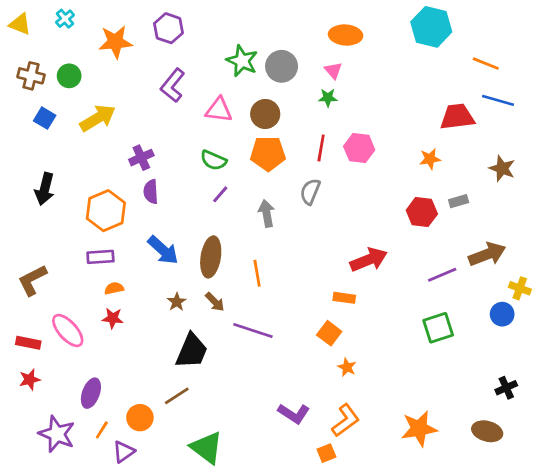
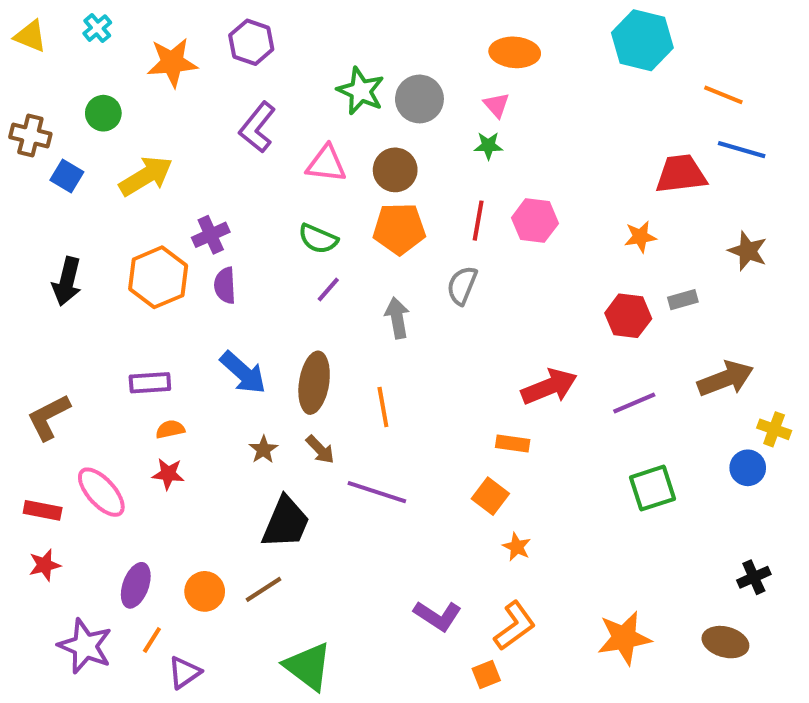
brown cross: (31, 76) -> (30, 135), moved
orange hexagon: (106, 211) -> (158, 277), moved
purple line: (442, 275) -> (634, 403), moved
orange circle: (140, 418) -> (205, 591), moved

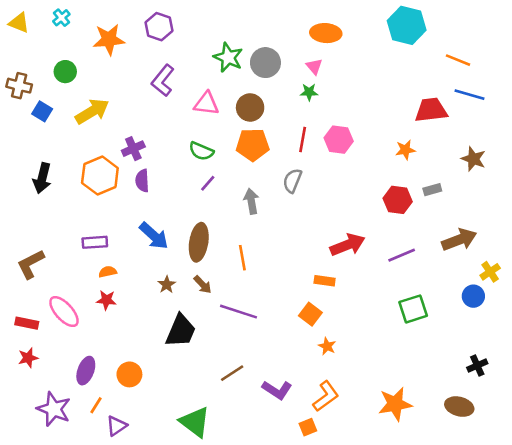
yellow cross: (774, 429) -> (490, 272), turned 36
brown line: (263, 589) -> (232, 373), moved

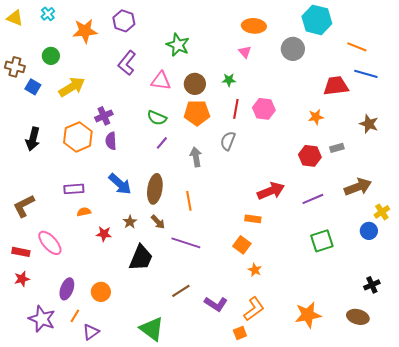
gray circle: (265, 63) -> (293, 49), moved
green star: (309, 92) -> (229, 80), moved
red star: (106, 300) -> (104, 234), moved

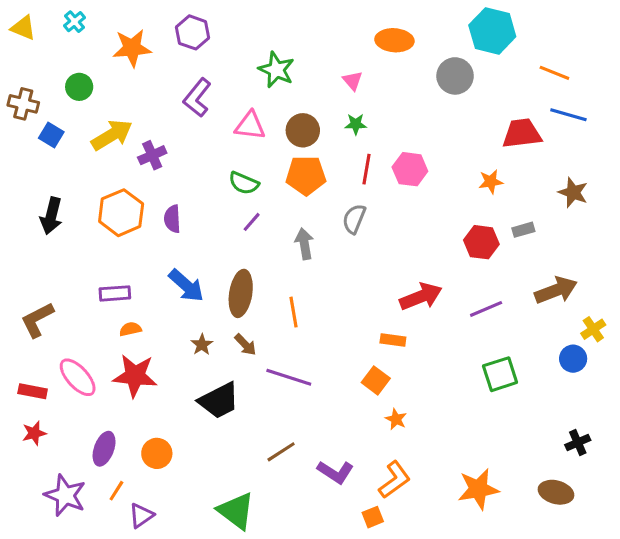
pink triangle: (245, 52) -> (353, 81), moved
purple cross: (104, 116) -> (152, 155), moved
red star: (104, 234) -> (135, 376), moved, size x1.8
black trapezoid: (141, 258) -> (219, 401), turned 40

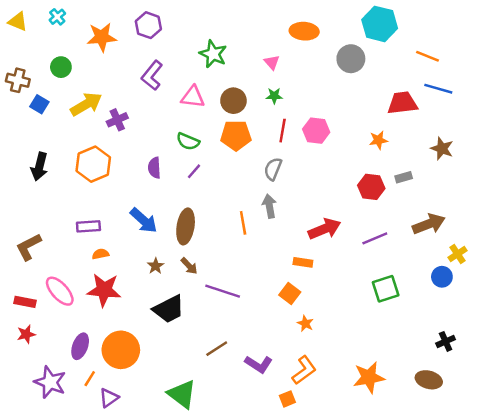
purple semicircle: (172, 219) -> (154, 168), moved
gray arrow: (304, 244) -> (269, 206), moved
orange line: (294, 312) -> (243, 223), moved
orange circle: (157, 453) -> (121, 350), size x1.6

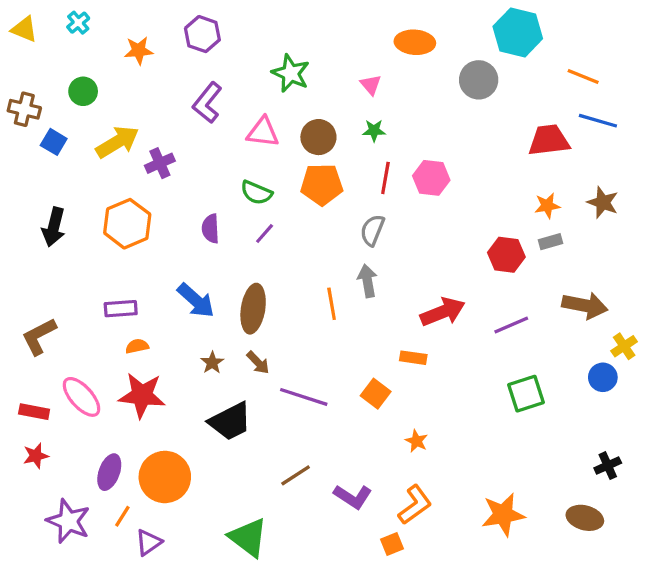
orange star: (102, 37) -> (139, 50), size x0.7
orange star: (378, 140) -> (547, 206), moved
brown arrow: (429, 224) -> (585, 305), turned 32
orange square: (290, 294) -> (376, 394), moved

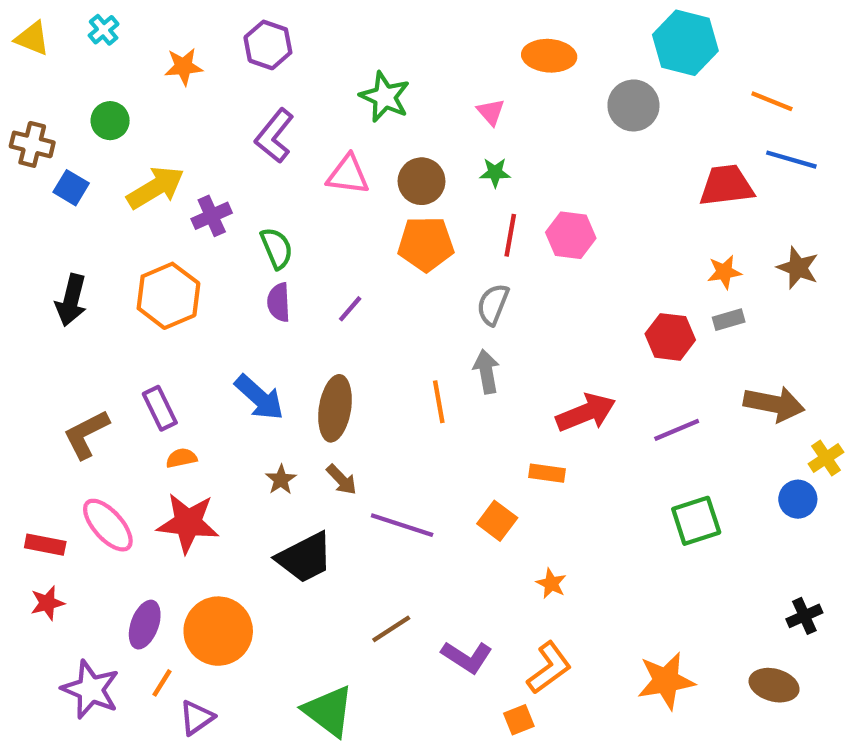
green semicircle: (256, 193) -> (277, 248), moved, turned -136
purple rectangle: (121, 309) -> (160, 408), turned 68
brown L-shape: (39, 336) -> (86, 434), moved

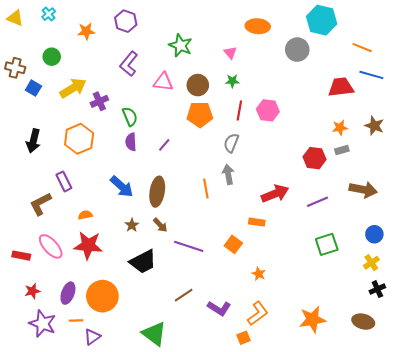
purple rectangle: (160, 408) -> (64, 181), moved
yellow cross: (826, 458) -> (371, 263), moved
red star: (47, 603) -> (32, 291), moved
orange line: (162, 683) -> (76, 320), turned 56

